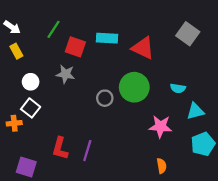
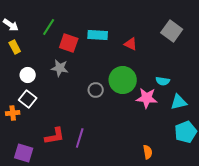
red triangle: (143, 48) -> (131, 44), size x0.6
pink star: (160, 127) -> (147, 98), moved
red L-shape: (60, 148) -> (55, 136), turned -115

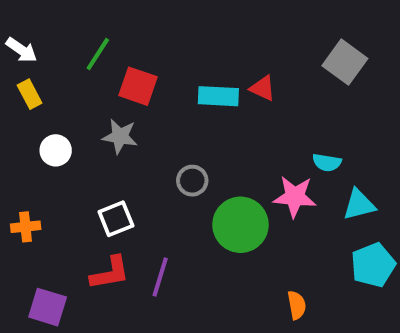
cyan rectangle: (98, 35) -> (218, 96), moved
green circle: (123, 80) -> (240, 225), moved
white square: (28, 99) -> (116, 219), moved, turned 30

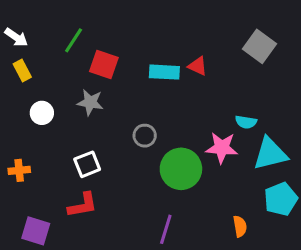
cyan triangle: (359, 205) -> (270, 154), size x1.4
purple line: (160, 277) -> (166, 229), moved
orange semicircle: (297, 305) -> (240, 226), moved

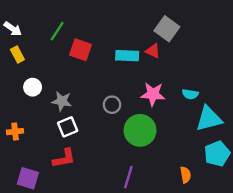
gray square: (260, 46) -> (167, 29), moved
gray star: (90, 102) -> (62, 101), moved
pink star: (222, 148) -> (153, 94), moved

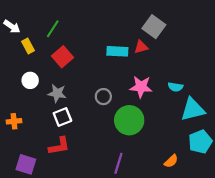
red square: (80, 50) -> (62, 57), moved, turned 30
red triangle: (153, 51) -> (141, 47), turned -40
yellow rectangle: (17, 54) -> (28, 46), moved
orange semicircle: (186, 175) -> (171, 161), turned 56

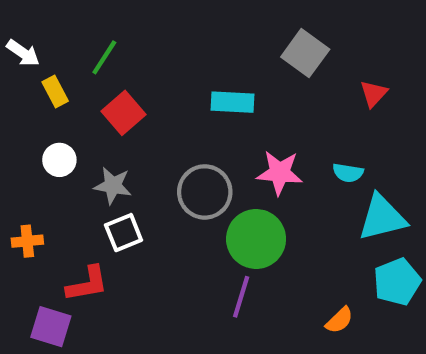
red triangle: (141, 47) -> (374, 94), moved, turned -32
gray circle: (103, 97) -> (205, 192), size x1.6
red L-shape: (59, 146) -> (87, 284), moved
purple line: (118, 163) -> (241, 297), moved

